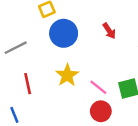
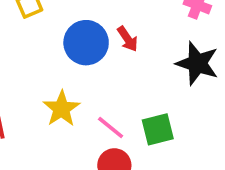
blue circle: (64, 33) -> (86, 43), moved

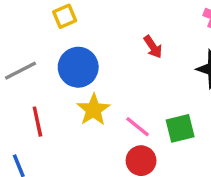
blue circle: (86, 43) -> (78, 67), moved

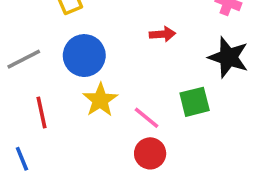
red arrow: (153, 47) -> (163, 34), turned -60
green square: (180, 128) -> (195, 102), moved

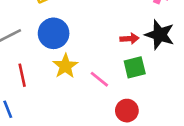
red arrow: (163, 34) -> (129, 39), moved
red circle: (150, 153) -> (127, 111), moved

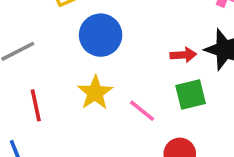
blue circle: (54, 33) -> (101, 35), moved

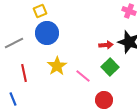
blue circle: (101, 35) -> (47, 33), moved
green square: (191, 94) -> (110, 67), turned -30

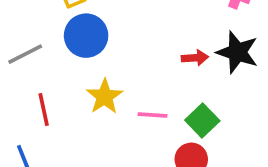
green square: (110, 67) -> (202, 120), moved
pink line: (83, 76) -> (152, 115), turned -35

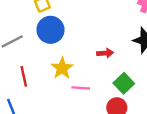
red arrow: (195, 58) -> (105, 53), moved
pink line: (152, 115) -> (81, 88), moved

